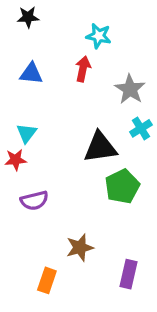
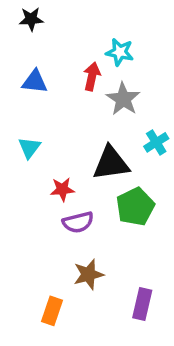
cyan star: (99, 36) -> (120, 52), moved
gray star: (130, 89) -> (123, 99), moved
red star: (16, 160) -> (62, 189), moved
purple semicircle: (34, 201) -> (78, 222), moved

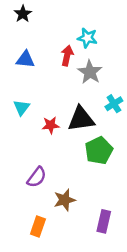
black star: (31, 19) -> (23, 14), turned -30
red star: (62, 189) -> (51, 125), moved
purple semicircle: (78, 222) -> (37, 177), moved, turned -40

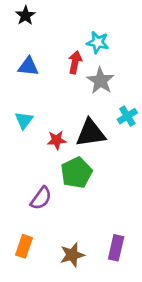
green pentagon: (99, 151) -> (76, 173), moved
brown star: (65, 200) -> (72, 255), moved
orange rectangle: (38, 226) -> (24, 246), moved

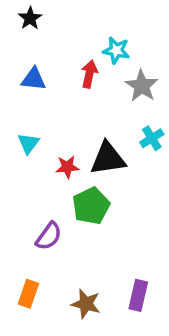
gray star: (101, 81) -> (142, 86), moved
brown star: (72, 255) -> (86, 304), turned 30

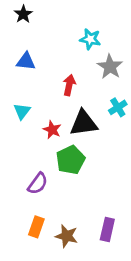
red arrow: (89, 74) -> (69, 85), moved
red star: (67, 167) -> (52, 130), turned 30
orange rectangle: (28, 294) -> (36, 227), moved

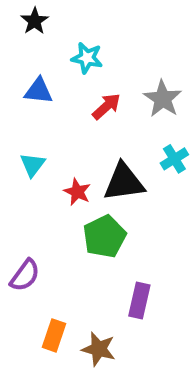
cyan star: (90, 39) -> (87, 58), moved
red arrow: (69, 85) -> (106, 106), moved, turned 36
purple semicircle: (38, 184) -> (25, 275), moved
purple rectangle: (107, 229) -> (139, 301), moved

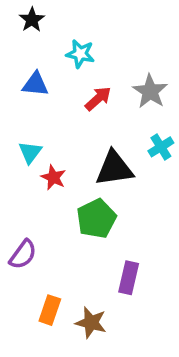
red star: (77, 192) -> (53, 177), moved

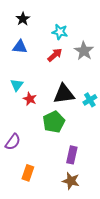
black star: (32, 20) -> (23, 19), moved
cyan star: (80, 54) -> (60, 32), moved
cyan cross: (161, 147) -> (90, 100), moved
brown star: (91, 323) -> (71, 181), moved

